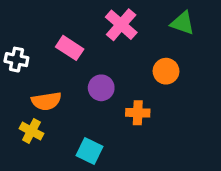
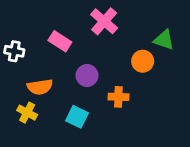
green triangle: (183, 23) -> (164, 40), moved
cyan square: (90, 151) -> (77, 117), moved

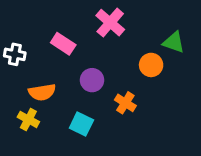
orange cross: (118, 97) -> (125, 103), turned 30

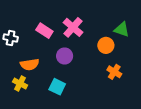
pink cross: (110, 23) -> (73, 27), moved
orange cross: (125, 103) -> (114, 72), moved

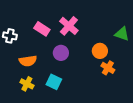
green triangle: (122, 30) -> (122, 34), moved
orange circle: (106, 45) -> (100, 51), moved
yellow cross: (20, 84) -> (27, 84), moved

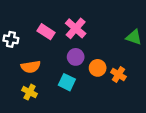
orange circle: (100, 51) -> (98, 68), moved
purple circle: (61, 53) -> (76, 57), moved
cyan square: (54, 82) -> (67, 82), moved

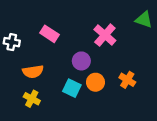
pink cross: (76, 28) -> (105, 35), moved
green triangle: (134, 37) -> (144, 20), moved
orange circle: (98, 68) -> (95, 82), moved

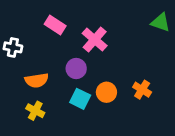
pink rectangle: (49, 34) -> (55, 25), moved
pink cross: (105, 35) -> (95, 40), moved
purple circle: (81, 61) -> (76, 69), moved

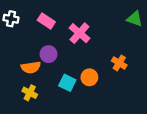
white cross: (13, 47) -> (11, 19), moved
purple circle: (76, 69) -> (49, 54), moved
orange cross: (142, 90) -> (119, 63), moved

